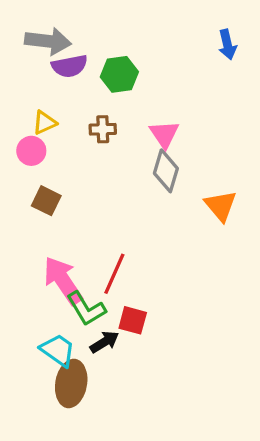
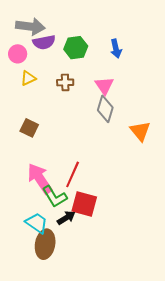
blue arrow: (227, 45) -> (116, 49), moved
pink circle: (31, 151) -> (18, 54), moved
red square: (133, 320) -> (84, 204), size x1.4

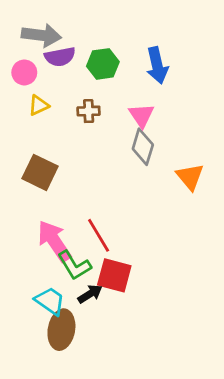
blue arrow: (116, 49) -> (157, 65), size x1.4
brown square: (29, 128) -> (40, 172), size x1.4
red line: (73, 174) -> (99, 235), turned -55

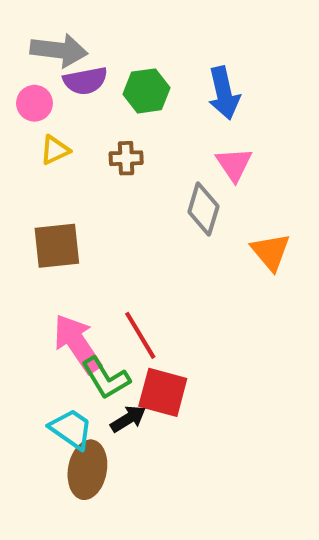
pink triangle: (141, 115) -> (234, 164), moved
brown square: (40, 172) -> (57, 246), turned -32

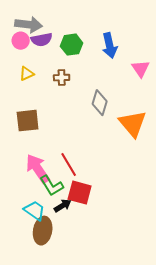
pink circle: (34, 103) -> (21, 41), moved
pink triangle: (234, 164) -> (141, 69), moved
orange triangle: (271, 252) -> (133, 124), size x1.4

